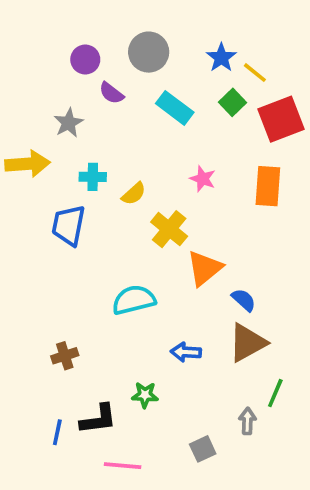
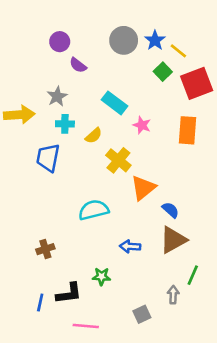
gray circle: (149, 52) -> (124, 40), moved
cyan rectangle: (175, 108) -> (114, 103), moved
gray star: (69, 123) -> (57, 96), moved

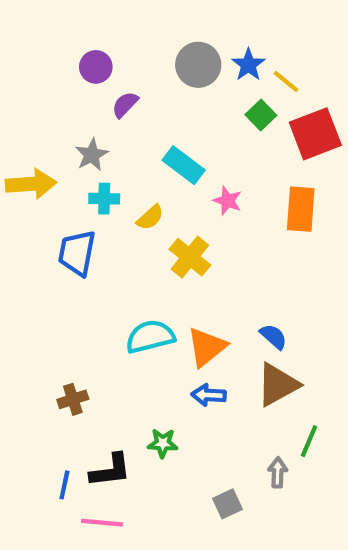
purple semicircle: (78, 65) -> (125, 105), turned 96
orange triangle: (143, 188) -> (207, 347), moved
pink line: (86, 326) -> (102, 523), moved

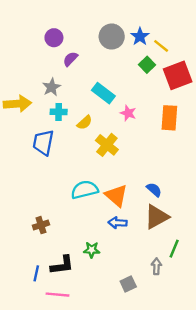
orange triangle: (207, 347) -> (116, 196), turned -40

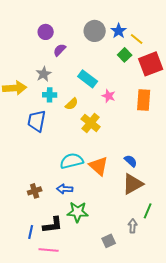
blue arrow: (118, 223) -> (65, 189), moved
green star: (92, 250) -> (78, 212), size x1.5

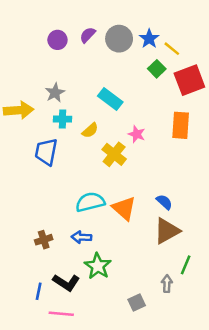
purple semicircle: (60, 50) -> (88, 35), moved
pink star: (109, 96) -> (137, 134), moved
green star: (78, 212) -> (98, 266), turned 30
black L-shape: (53, 225) -> (66, 282), turned 40

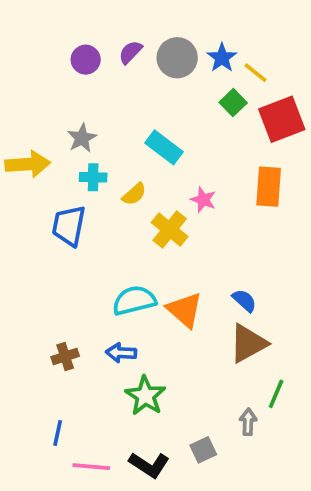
black L-shape: (66, 282) -> (149, 465), moved

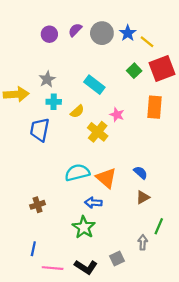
green square: (233, 103) -> (134, 71), moved
brown triangle: (248, 343) -> (143, 197), size x0.6
blue arrow: (121, 353) -> (93, 203), moved

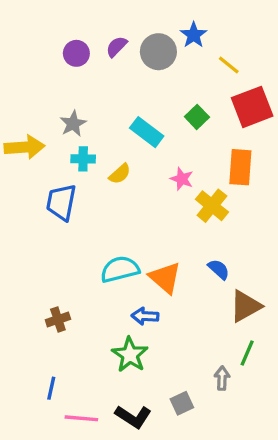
blue star: (128, 33) -> (194, 35), moved
green square: (134, 71) -> (197, 117), moved
yellow cross: (98, 132) -> (212, 206), moved
brown triangle: (143, 197) -> (245, 306), moved, size x1.5

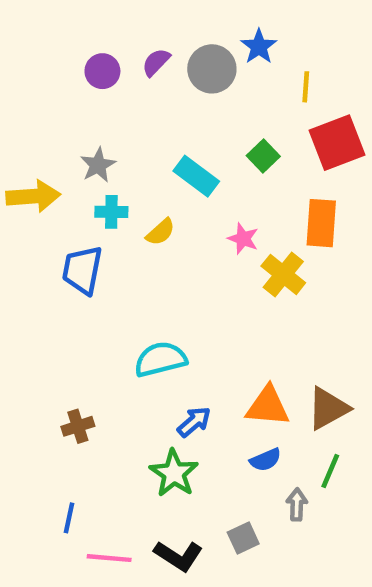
yellow line: (229, 65) -> (306, 87), turned 55
blue semicircle: (219, 269) -> (265, 460), moved, turned 115
orange triangle: (165, 278) -> (268, 406), moved, turned -36
blue arrow: (145, 316) -> (194, 422), turned 136

